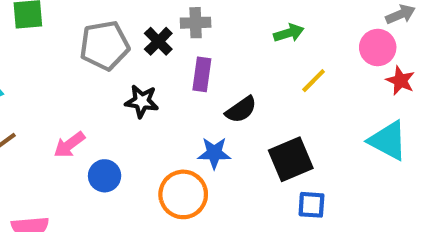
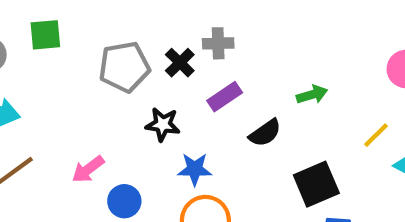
green arrow: (289, 33) -> (312, 95), moved
purple rectangle: (202, 74) -> (225, 97), turned 48
yellow line: (314, 81) -> (376, 135), moved
blue star: (214, 153) -> (195, 169), moved

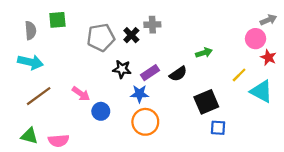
purple rectangle: (225, 97) -> (150, 73), moved
pink arrow: (88, 169) -> (81, 94), turned -108

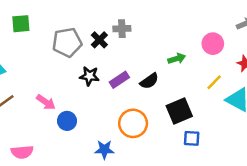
pink circle: (256, 39) -> (213, 44), moved
blue star: (139, 94) -> (104, 150), moved
orange circle: (145, 122) -> (133, 123), moved

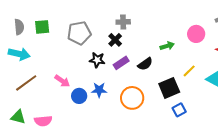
green square: (21, 24) -> (42, 27), moved
black cross: (99, 40) -> (115, 40), moved
yellow line: (214, 82) -> (189, 71), moved
blue square: (192, 138) -> (179, 110), turned -32
blue star: (104, 150) -> (99, 90), moved

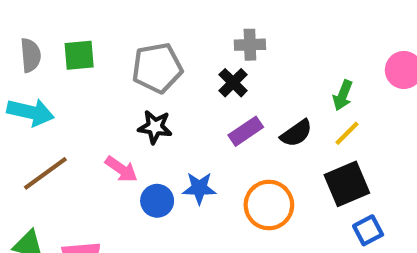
green arrow: (167, 46) -> (343, 95), turned 128
black star: (97, 60) -> (155, 127), moved
yellow line: (189, 71) -> (347, 133), moved

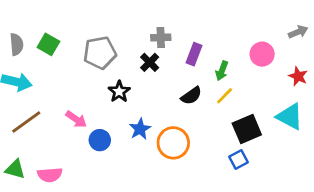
green square: (79, 55) -> (48, 44), turned 35
black star: (155, 127) -> (119, 92), moved, turned 30
purple rectangle: (246, 131) -> (194, 54), moved, turned -35
black square: (347, 184) -> (247, 129), moved
blue star: (199, 188) -> (140, 129), moved, turned -30

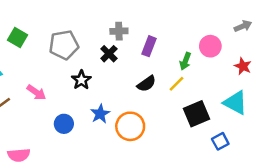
green arrow: (222, 71) -> (185, 61), moved
pink arrow: (76, 119) -> (36, 92), moved
blue square: (238, 160) -> (220, 141), moved

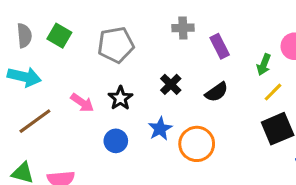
purple rectangle: (149, 46) -> (220, 46), turned -48
black cross: (109, 54) -> (171, 84), moved
black star: (81, 80) -> (120, 98), moved
yellow line: (177, 84) -> (273, 92), moved

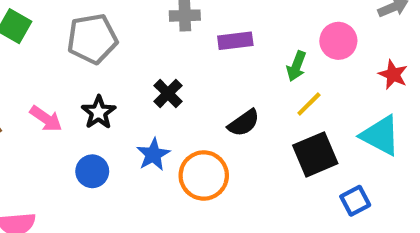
purple rectangle: (220, 46) -> (235, 41), turned -70
black semicircle: (217, 92) -> (244, 123), moved

